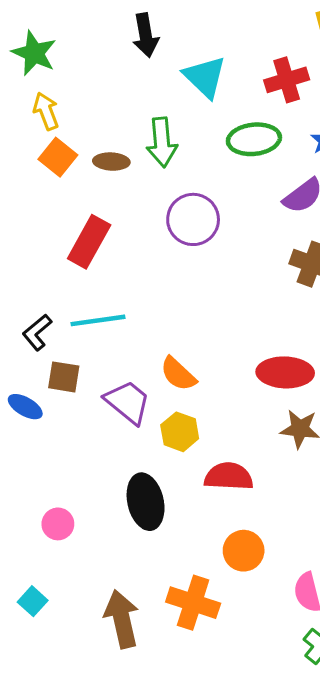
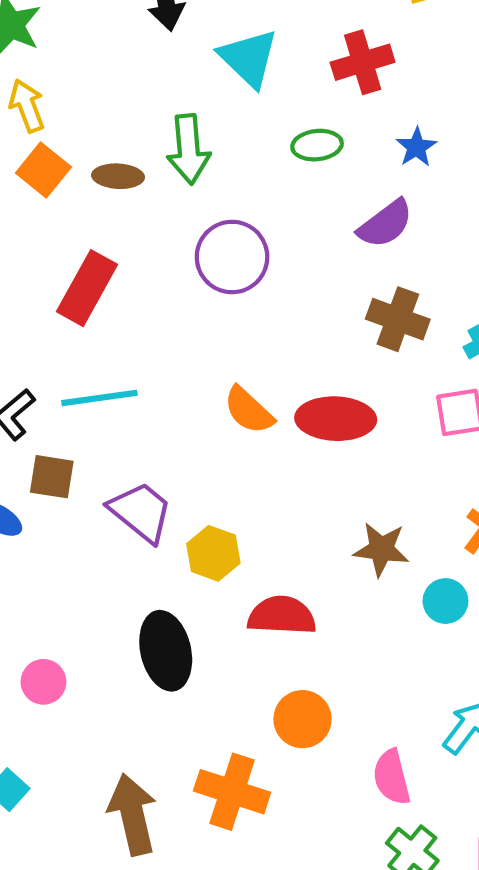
green ellipse: (254, 139) -> (317, 145), size x0.7
red ellipse: (285, 372) -> (336, 419), moved
orange semicircle: (178, 374) -> (249, 410), moved

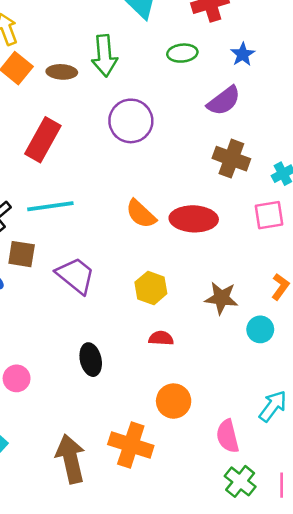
yellow hexagon: (213, 553) -> (151, 288), moved
red semicircle: (282, 616) -> (161, 338), size x0.6
black ellipse: (166, 651) -> (91, 360), size x0.7

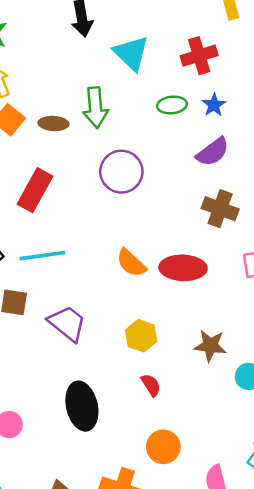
blue star: (243, 54) -> (214, 105), moved
red semicircle: (161, 338) -> (151, 385), turned 55
black ellipse: (91, 360) -> (82, 406), size x1.5

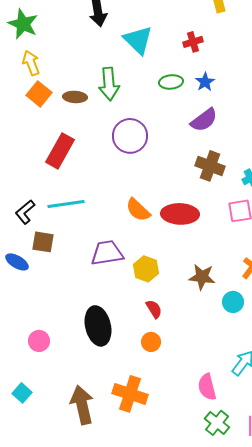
red cross: (199, 56) -> (193, 42), size x0.7
purple trapezoid: (67, 323) -> (107, 253), moved, turned -48
orange circle: (163, 447) -> (151, 342), moved, size x0.7

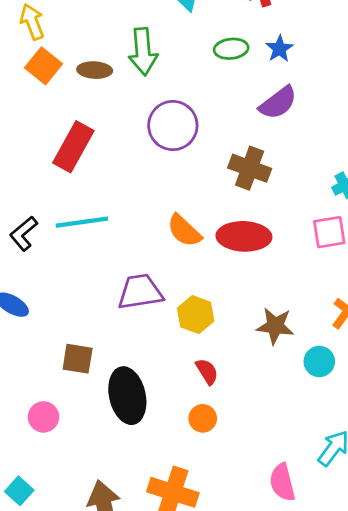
brown cross: (210, 166) -> (250, 168), moved
brown square: (43, 242) -> (78, 359), moved

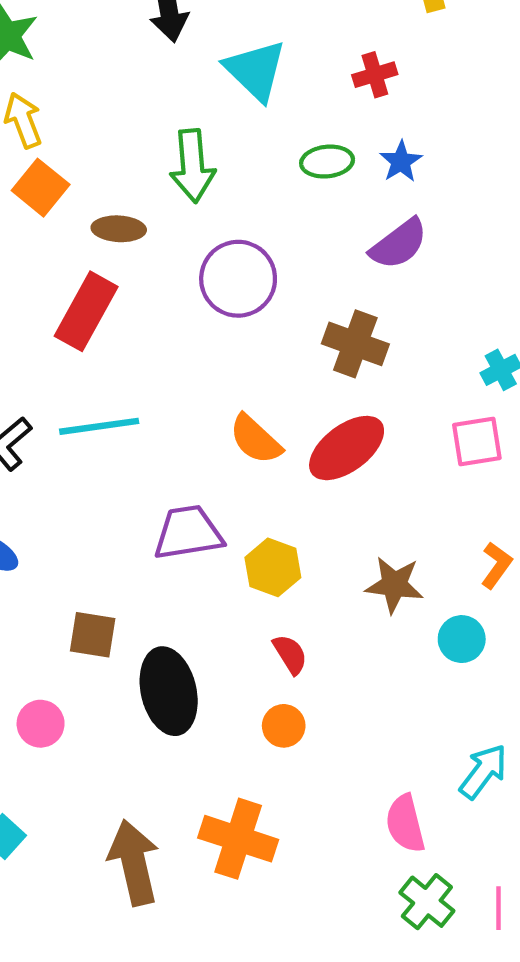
brown ellipse: (95, 70) -> (119, 229), moved
red ellipse: (244, 236) -> (347, 448), turned -39

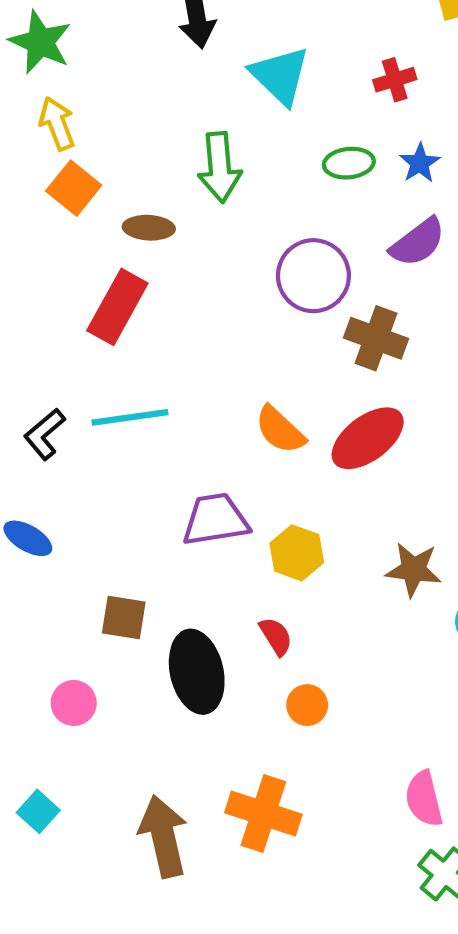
purple circle: (238, 279) -> (313, 276), moved
red semicircle: (290, 654) -> (276, 636), moved

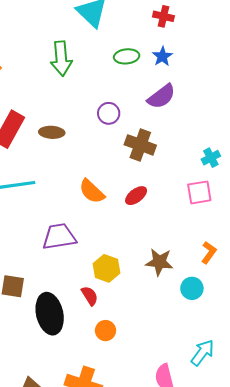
red cross: (395, 80) -> (163, 16), moved, turned 30
brown ellipse: (149, 228) -> (52, 132), moved
purple circle: (313, 276) -> (109, 113), size x0.6
red ellipse: (368, 438) -> (136, 196), size x0.6
yellow hexagon: (297, 553) -> (107, 268), moved

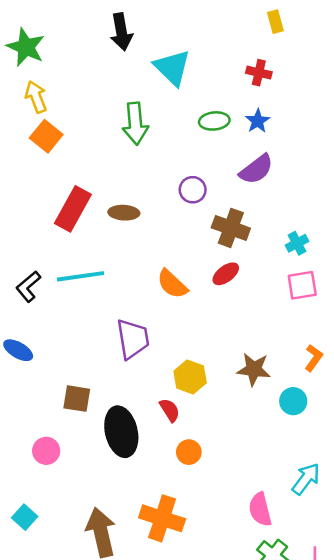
cyan cross: (211, 158) -> (297, 243), moved
red ellipse: (136, 196) -> (226, 274), moved
purple trapezoid: (59, 237) -> (133, 339), turned 90

